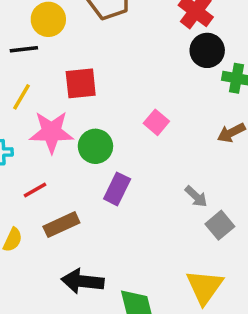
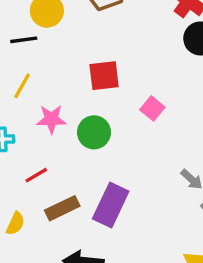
red square: (81, 83) -> (104, 76), moved
pink star: (51, 132) -> (51, 119), size x0.7
purple rectangle: (117, 189) -> (111, 205), moved, size x1.4

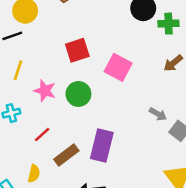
pink square: (152, 108) -> (118, 67), size x1.5
pink star: (51, 119) -> (45, 91), turned 30

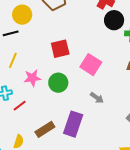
pink star: (45, 91) -> (32, 78), turned -30
gray arrow: (158, 114) -> (97, 98), moved
red line: (42, 135) -> (20, 106), moved

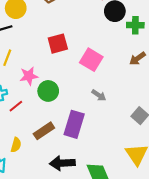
green circle: (58, 83) -> (48, 91), moved

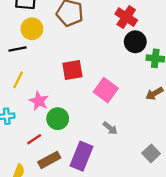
pink star: (29, 76) -> (39, 101), turned 30
red line: (16, 106) -> (34, 139), moved

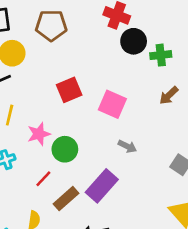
pink star: (39, 101) -> (39, 134), turned -30
purple rectangle: (81, 156) -> (102, 186), turned 32

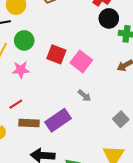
red square: (69, 90) -> (56, 54), moved, turned 30
green circle: (65, 149) -> (24, 40), moved
brown rectangle: (66, 199) -> (29, 123), turned 30

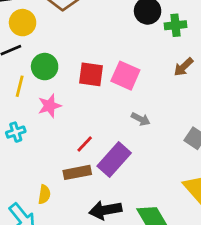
red line: (16, 104) -> (85, 144), moved

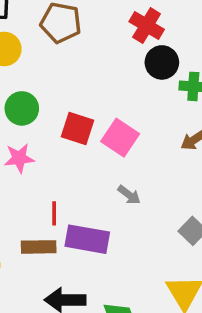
red line: (85, 144) -> (54, 213), turned -54
purple rectangle: (114, 159) -> (87, 239), turned 48

